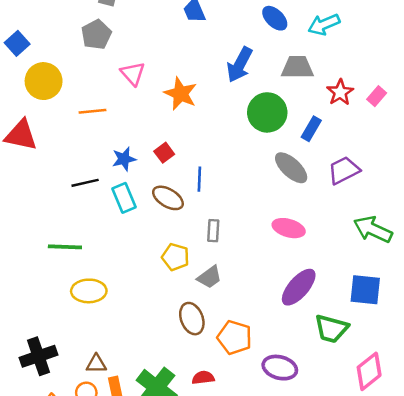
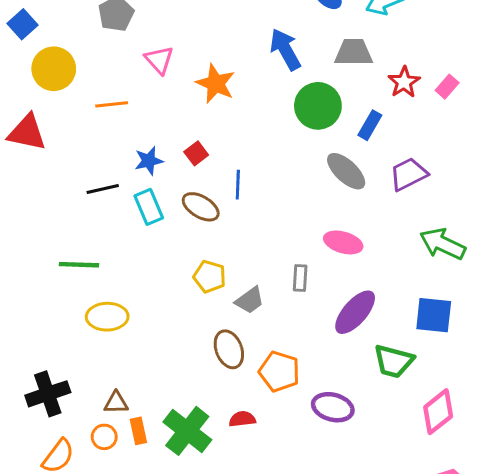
blue arrow: (240, 65) -> (285, 49), turned 123
gray rectangle: (213, 231) -> (300, 278), moved

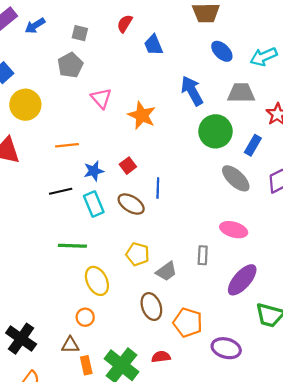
orange line: (112, 104) -> (67, 145), moved
green line: (79, 265) -> (72, 246), moved
yellow ellipse: (107, 317) -> (97, 281), moved, turned 64
black cross: (48, 394) -> (21, 339), turned -36
orange circle: (104, 437) -> (85, 317), moved

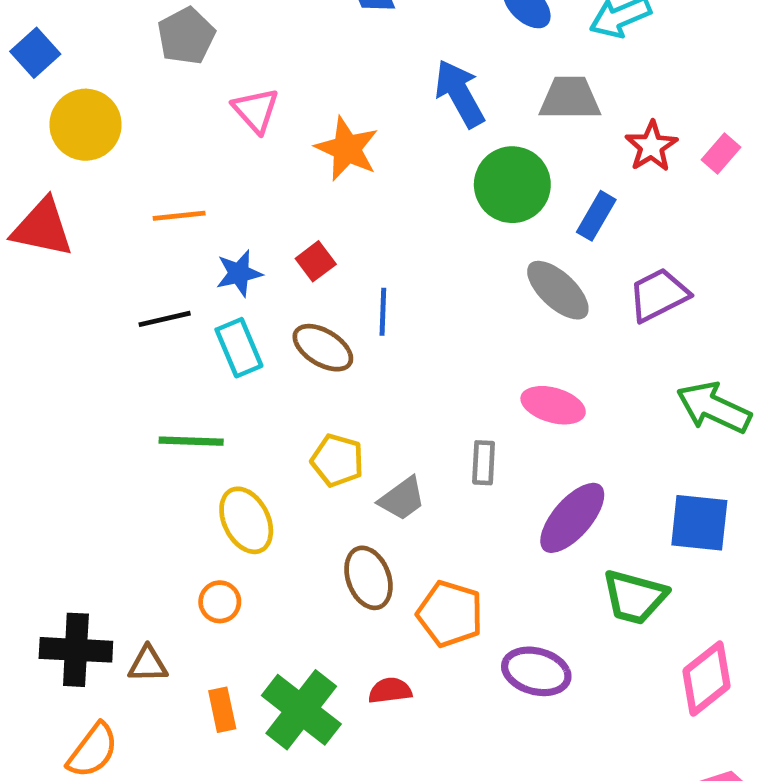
black cross: (21, 339) -> (76, 650), turned -32
brown triangle: (70, 345) -> (148, 664), moved

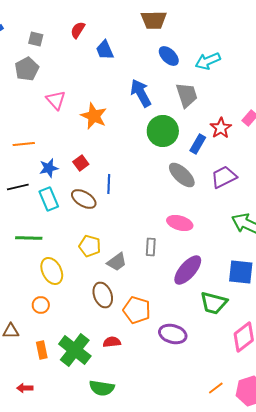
gray trapezoid: (570, 98) -> (187, 95), turned 72
red star: (651, 146) -> (221, 128), moved

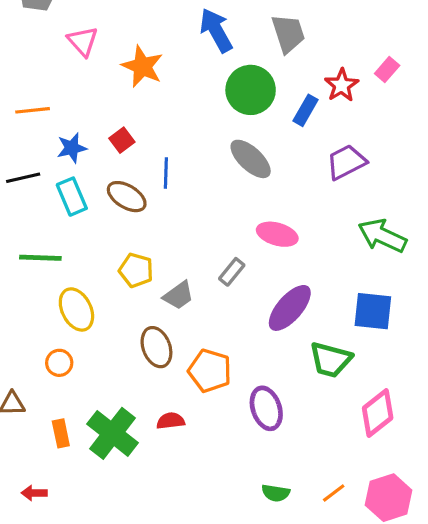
gray ellipse: (182, 175) -> (251, 159), moved
gray rectangle: (151, 247) -> (232, 272), turned 36
purple ellipse: (173, 334) -> (266, 408), turned 56
green semicircle: (102, 388) -> (276, 493), moved, size x0.7

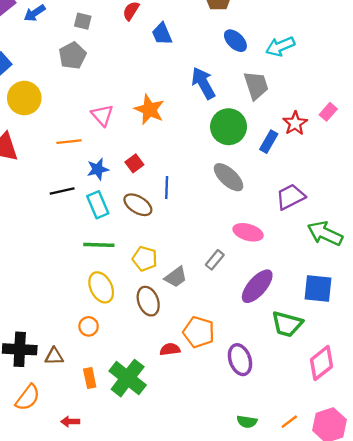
pink triangle: (83, 41) -> (102, 115), moved
purple trapezoid: (346, 162) -> (290, 197), moved
green line: (40, 258) -> (99, 245), moved
brown ellipse: (156, 347) -> (148, 301), moved
red semicircle: (171, 421) -> (170, 349), moved

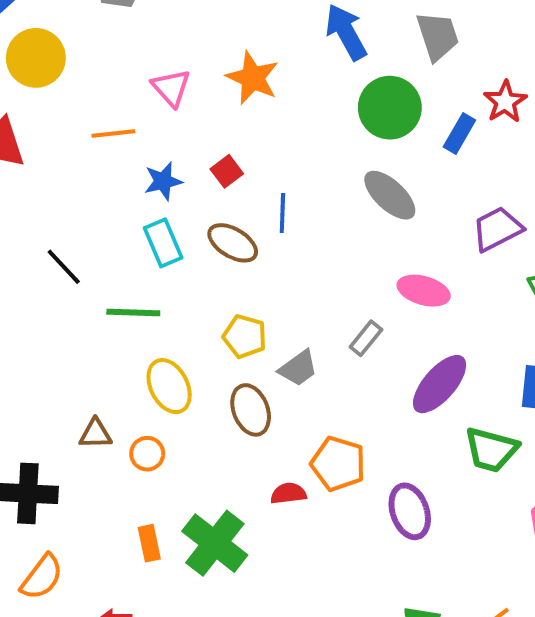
black line: (62, 191) -> (64, 267), moved, turned 60
green line: (99, 245) -> (133, 312), moved
brown triangle: (54, 356) -> (95, 434), moved

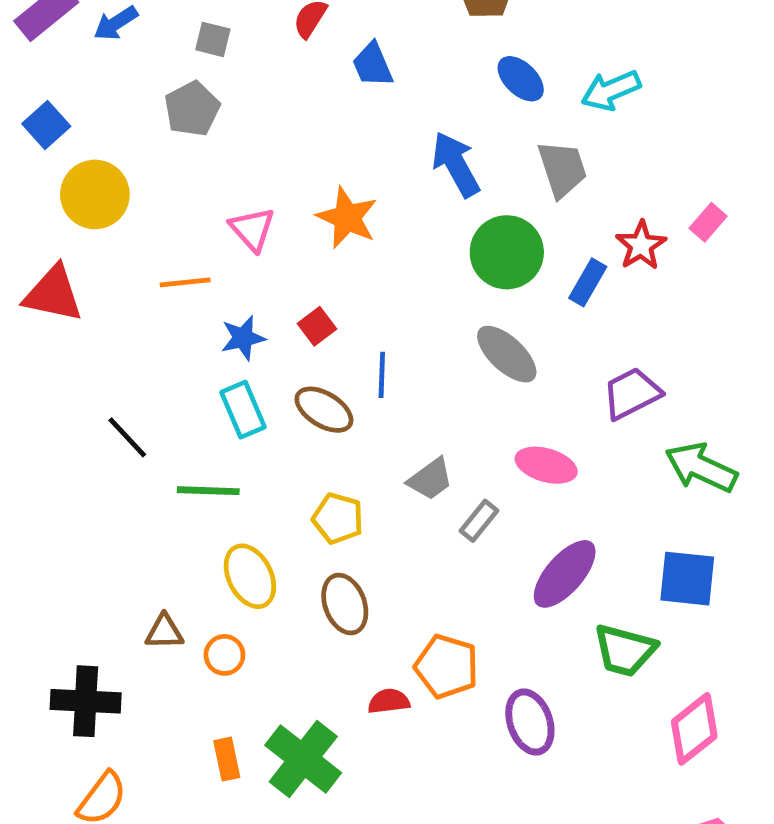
gray trapezoid: (298, 368) -> (430, 479), moved

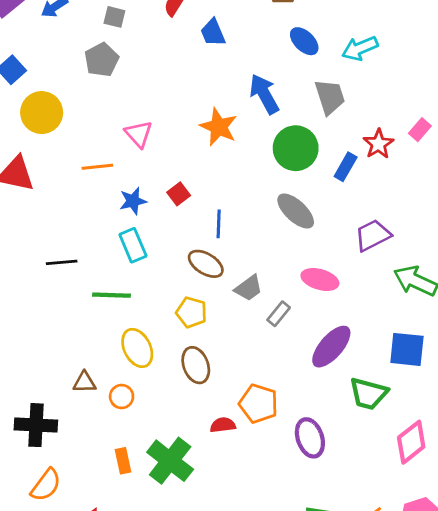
orange star: (347, 218) -> (219, 127), moved
brown ellipse: (324, 410) -> (206, 264), moved
black line: (127, 437) -> (62, 262), turned -52

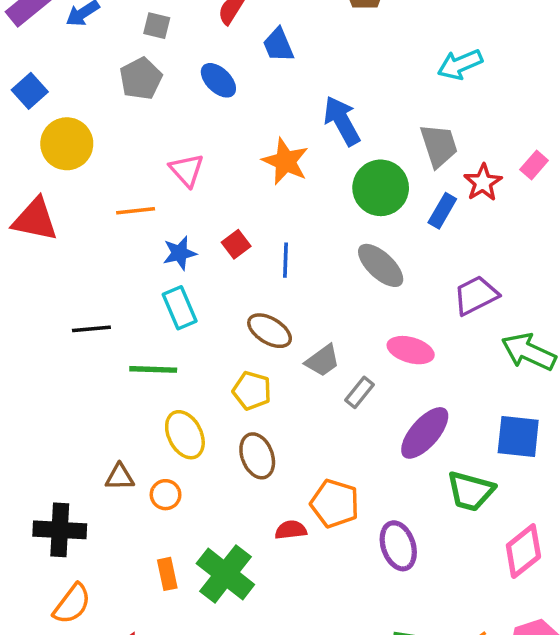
blue ellipse: (304, 41) -> (218, 80), moved
gray trapezoid: (330, 97) -> (439, 146), moved
blue line: (219, 224) -> (285, 260), moved

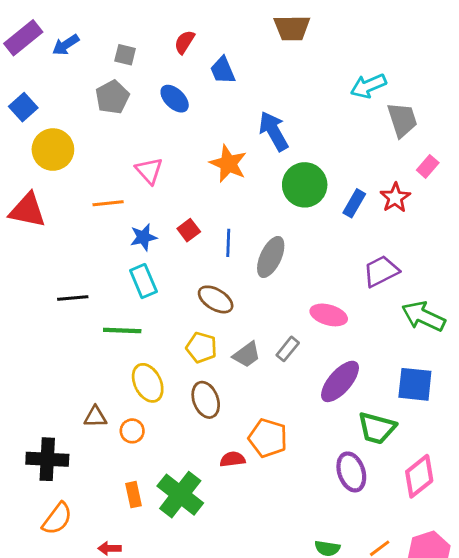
gray trapezoid: (439, 146) -> (402, 120), moved
red star: (483, 183) -> (395, 198), moved
gray ellipse: (381, 265) -> (271, 257), moved, turned 72
gray trapezoid: (322, 361) -> (247, 355), moved
purple ellipse: (398, 546) -> (351, 472), moved

